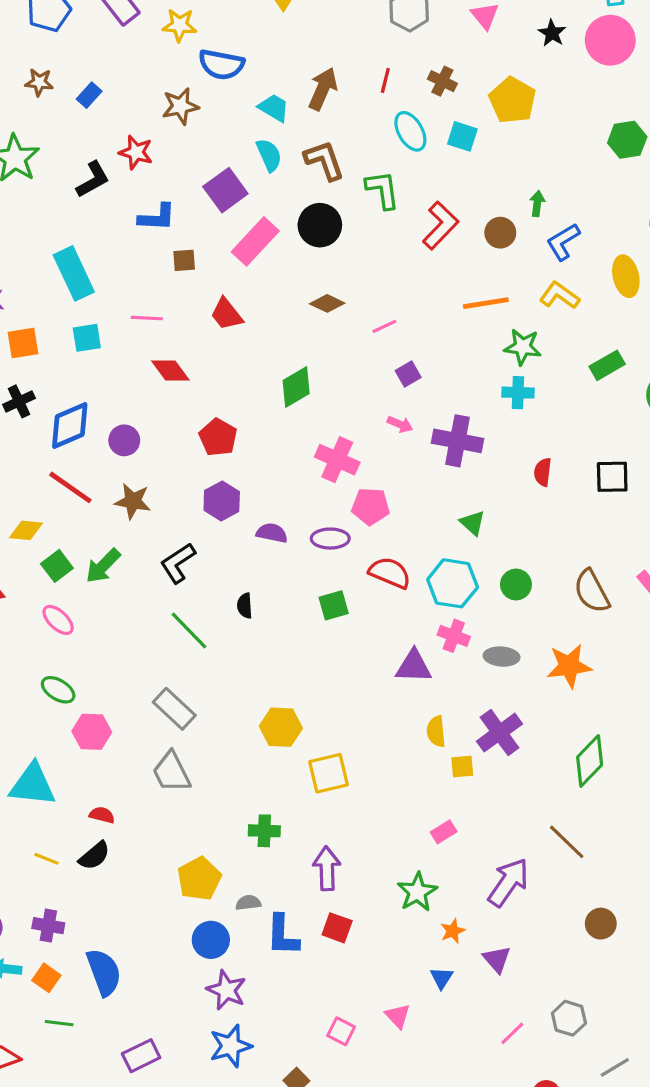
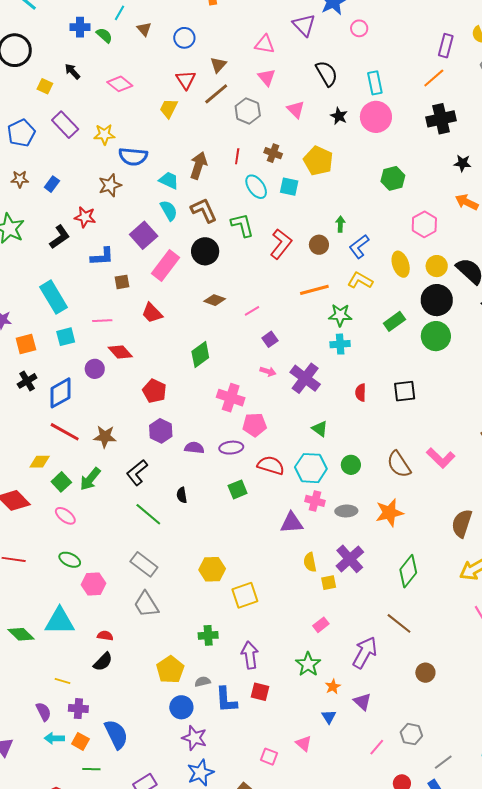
purple circle: (124, 440) -> (95, 369), moved
purple cross: (458, 441) -> (305, 378), turned 32
yellow line: (47, 859) -> (63, 681), moved

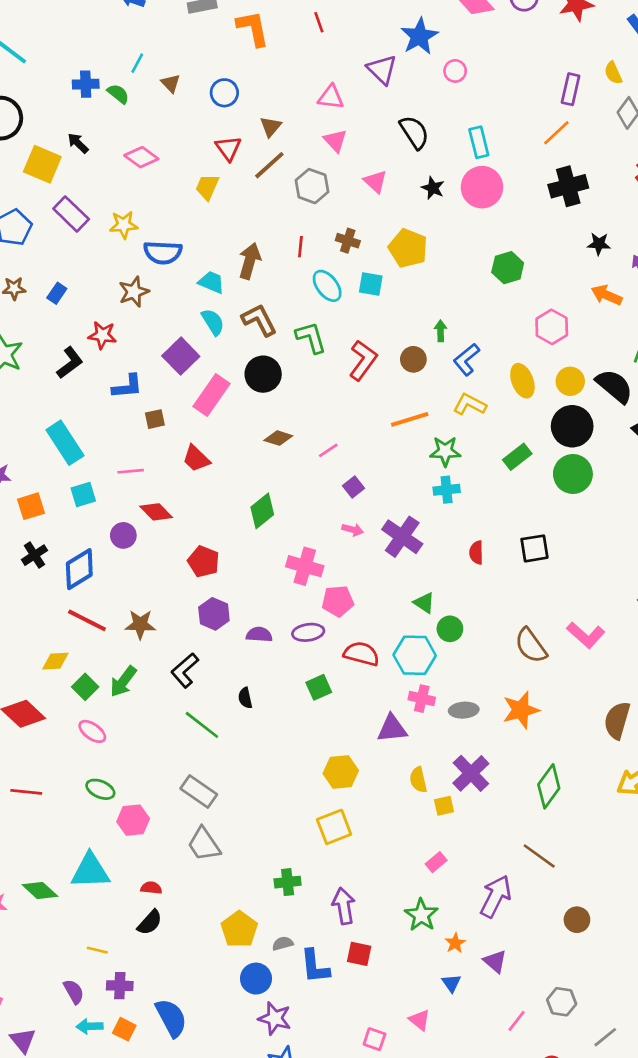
yellow square: (45, 86) -> (42, 164), size x1.8
green circle: (351, 465) -> (450, 629), moved
yellow hexagon: (212, 569) -> (341, 772), moved

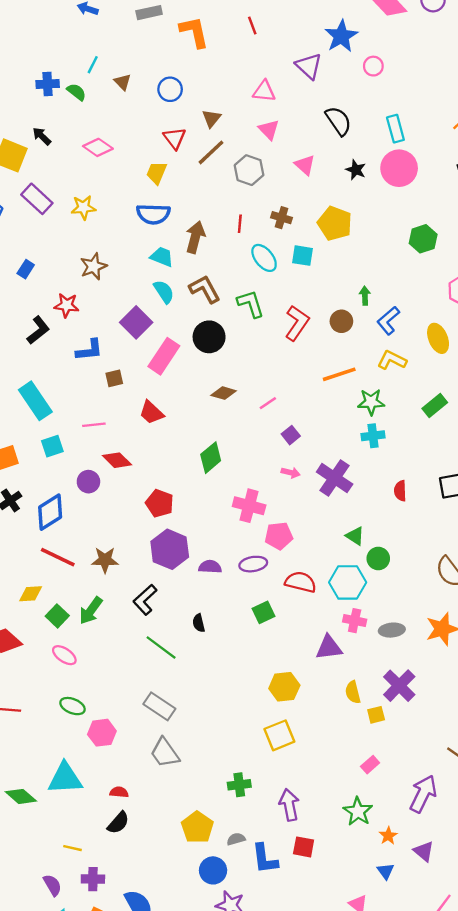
blue semicircle: (163, 253) -> (153, 214), moved
purple hexagon: (214, 614) -> (170, 549), size x1.4

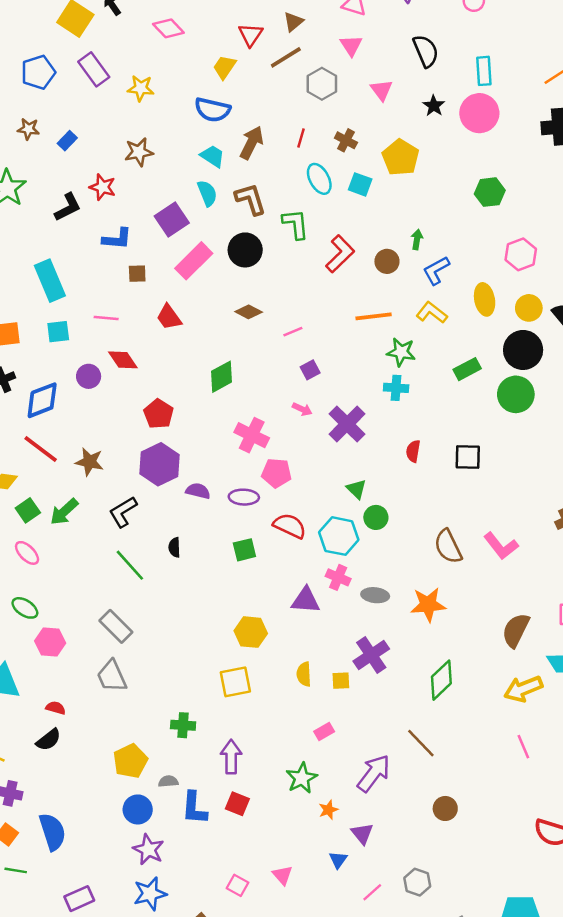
yellow semicircle: (353, 692) -> (304, 674), moved
blue triangle: (386, 871) -> (338, 860), moved

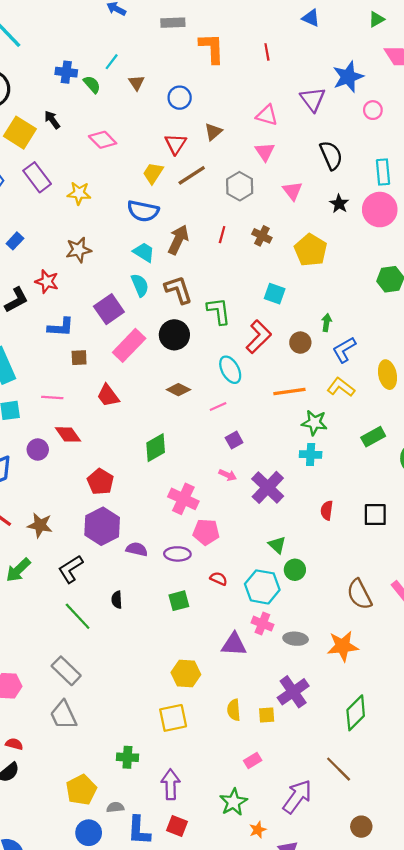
brown line: (286, 57) -> (192, 175), moved
cyan ellipse: (319, 179) -> (230, 370), moved
cyan square: (360, 184) -> (275, 294), moved
red semicircle: (290, 526) -> (219, 579), size x0.6

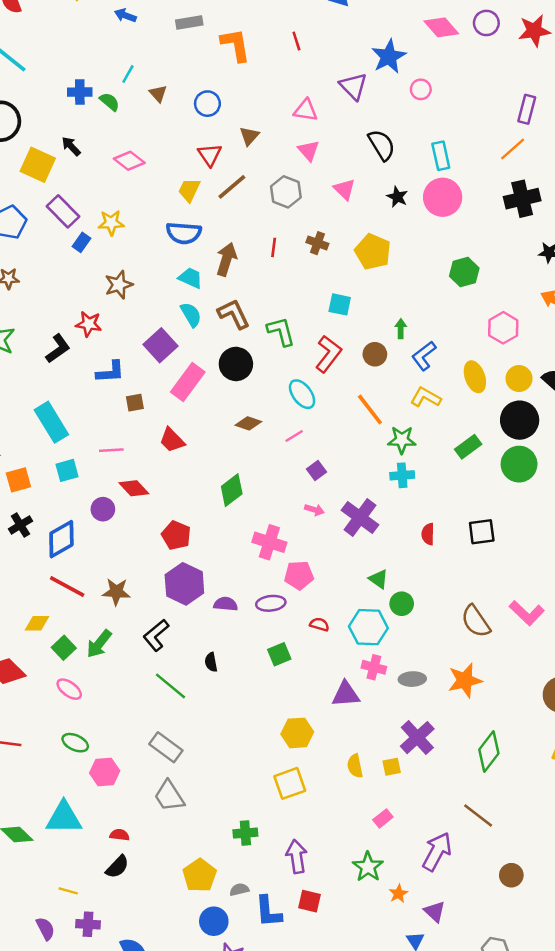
blue rectangle: (15, 241) -> (81, 242), moved
orange line: (289, 392) -> (370, 409), turned 68

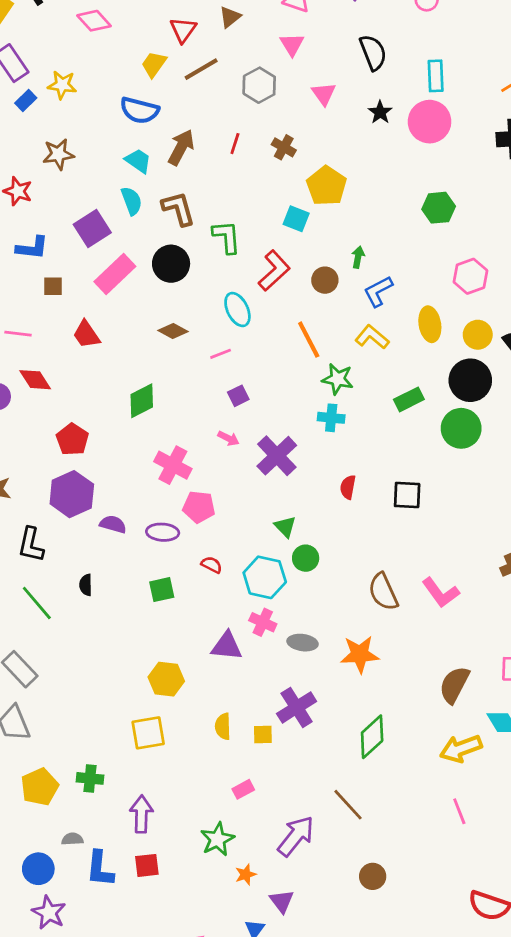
yellow pentagon: (373, 252) -> (326, 186), moved
black L-shape: (156, 635) -> (31, 545), turned -48
yellow pentagon: (200, 875) -> (40, 787), moved
red square: (310, 901) -> (147, 865), turned -30

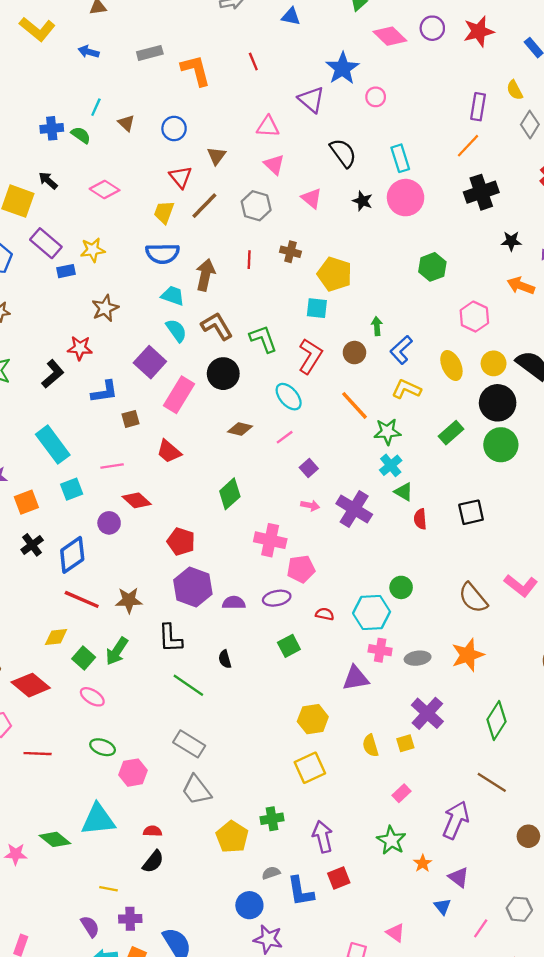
blue rectangle: (26, 101) -> (66, 271), turned 48
cyan cross: (331, 418) -> (391, 465), turned -30
green triangle: (285, 527) -> (404, 492), moved

